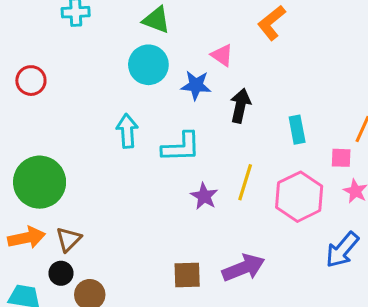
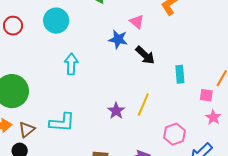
cyan circle: (148, 65) -> (56, 21), moved
black arrow: (240, 106) -> (145, 55), turned 115
cyan L-shape: (181, 147) -> (62, 122), moved
pink hexagon: (299, 197) -> (174, 134), moved, size x0.7

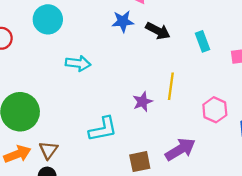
cyan arrow: (71, 64) -> (78, 63), turned 110
purple star: (116, 111) -> (143, 102), turned 30
cyan L-shape: (62, 122) -> (103, 129), moved

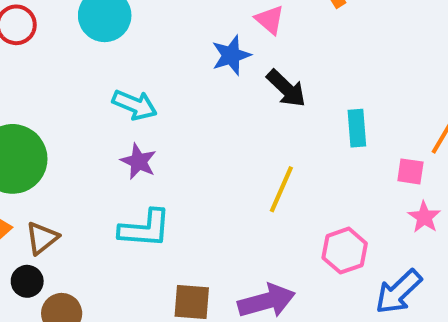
blue star: (123, 21) -> (231, 55), turned -30
purple star: (143, 102) -> (139, 161), moved, turned 30

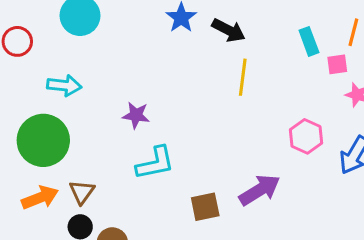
cyan arrow: (135, 105) -> (64, 86), moved
cyan rectangle: (357, 128) -> (309, 41), moved
yellow line: (281, 189) -> (243, 77), moved

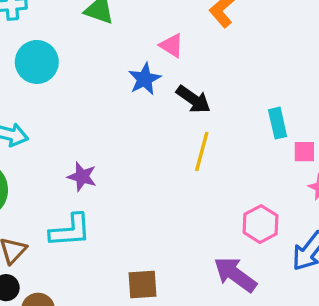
cyan L-shape: (155, 163) -> (70, 230), moved
purple arrow: (260, 190) -> (235, 275), moved, turned -120

